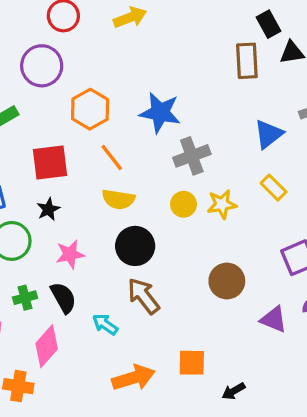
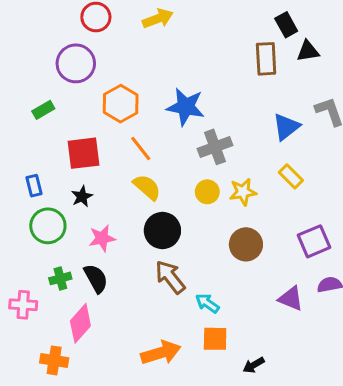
yellow semicircle: (118, 199) -> (147, 187), turned -148
brown circle: (227, 281) -> (246, 244), moved
cyan arrow: (105, 324) -> (207, 303), moved

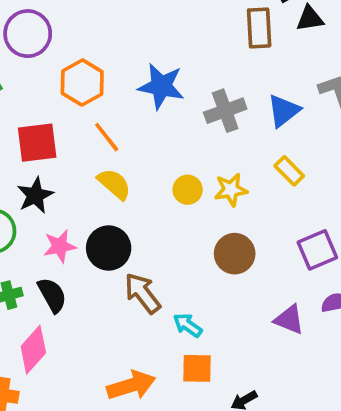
gray cross: (215, 147) -> (225, 111), moved
black star: (82, 196) -> (35, 195), size x1.4
black circle: (162, 230) -> (109, 248), moved

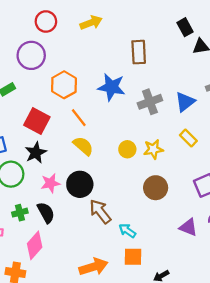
brown rectangle: (259, 28) -> (139, 52), moved
red square: (37, 143) -> (37, 121), turned 35

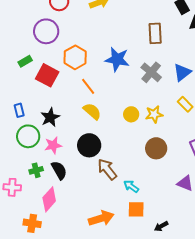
brown rectangle: (139, 52) -> (155, 33), moved
gray cross: (150, 102) -> (151, 72), turned -30
red square: (37, 121) -> (47, 75), moved
pink star: (50, 183) -> (53, 145), moved

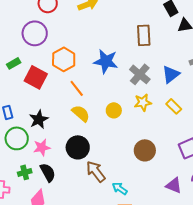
yellow circle: (131, 114) -> (114, 110), moved
yellow star: (154, 114) -> (143, 102), moved

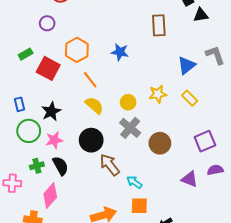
purple circle: (35, 33) -> (47, 23), size x0.6
blue star: (106, 61) -> (120, 52), size x0.7
gray cross: (140, 74) -> (130, 128), moved

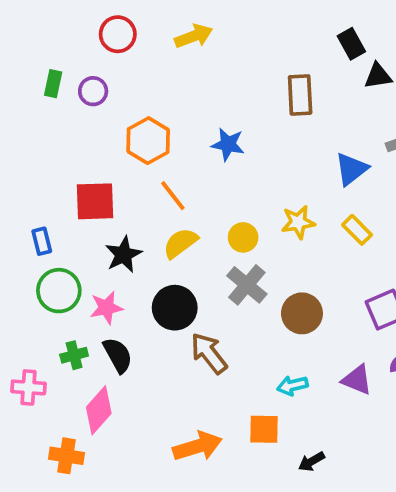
green rectangle: (26, 54) -> (53, 84), moved, turned -48
red square: (48, 68) -> (95, 201), moved, turned -30
yellow semicircle: (94, 105) -> (180, 243), turned -78
black star: (51, 111) -> (123, 255), moved
cyan arrow: (134, 182) -> (292, 386), moved, turned -49

